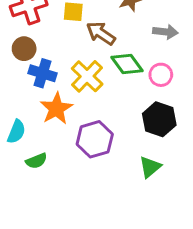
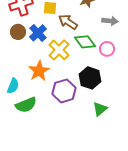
blue cross: (42, 73) -> (38, 33), moved, turned 30
black hexagon: (159, 119) -> (90, 78), moved
green semicircle: (36, 161) -> (26, 105), size x1.5

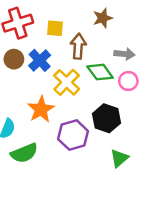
gray arrow: (110, 21) -> (124, 54), moved
brown arrow: (68, 22) -> (78, 46), turned 60

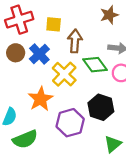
brown star: (103, 18) -> (109, 15), moved

